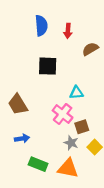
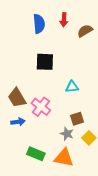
red arrow: (68, 31) -> (64, 20), moved
brown semicircle: (90, 49) -> (85, 31), moved
pink cross: (63, 114) -> (41, 107), moved
blue arrow: (22, 138) -> (18, 122), moved

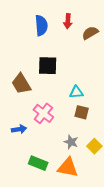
brown trapezoid: (17, 98) -> (21, 84), moved
brown square: (77, 119) -> (82, 112), moved, turned 32

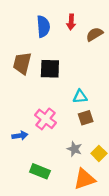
brown trapezoid: (21, 84) -> (22, 63), moved, turned 45
brown square: (82, 112) -> (86, 118), turned -32
orange triangle: (68, 167) -> (84, 179), moved, turned -30

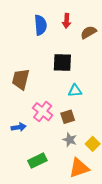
brown trapezoid: (22, 63) -> (21, 79), moved
black square: (50, 69) -> (62, 63), moved
brown square: (86, 118) -> (68, 117), moved
green rectangle: (40, 171) -> (37, 161), turned -48

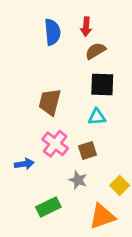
brown semicircle: (88, 32) -> (95, 51), moved
black square: (62, 63) -> (102, 85), moved
brown trapezoid: (21, 79) -> (50, 102), moved
gray star: (70, 140) -> (78, 180), moved

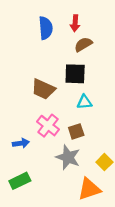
black square: (102, 85) -> (75, 74), moved
brown trapezoid: (50, 102) -> (43, 89), turned -80
gray star: (78, 180) -> (68, 157), size x1.5
green rectangle: (48, 207) -> (20, 181), moved

